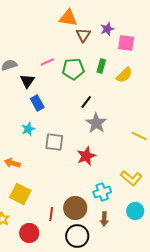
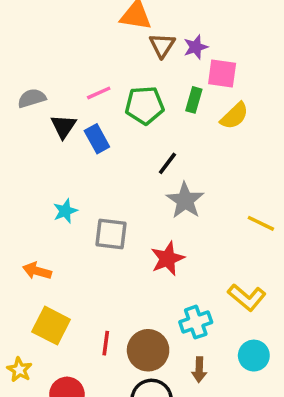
purple star: (107, 29) -> (196, 47), moved
pink square: (126, 43) -> (222, 74), moved
blue rectangle: (37, 103) -> (97, 139), moved
red line: (51, 214) -> (106, 343), moved

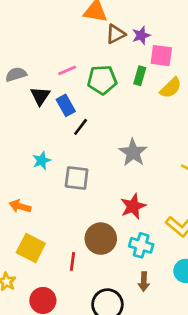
brown triangle: (162, 45) -> (116, 34), turned 30
black line: (167, 163) -> (81, 127), moved
red star: (167, 259) -> (133, 206), moved
cyan cross: (196, 322) -> (141, 245), turned 35
brown circle: (148, 350) -> (101, 239), moved

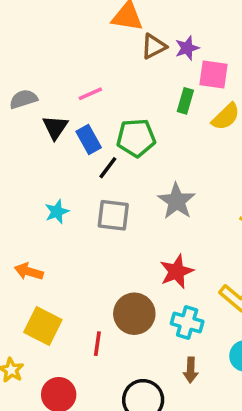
green pentagon: (102, 80) -> (136, 138), moved
gray square: (77, 178) -> (113, 215), moved

